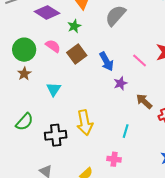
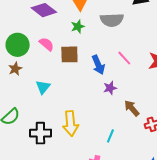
gray semicircle: (116, 15) -> (112, 20), turned -140
green star: (74, 26) -> (78, 27), moved
brown square: (77, 54) -> (69, 54), turned 30
pink line: (140, 61) -> (124, 58), moved

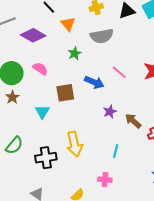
green star: (78, 27) -> (75, 53), moved
brown square: (69, 54) -> (65, 93), moved
blue arrow: (98, 65) -> (94, 82), turned -36
purple star: (110, 88) -> (110, 112), moved

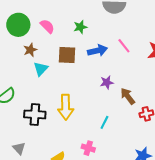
green star: (75, 53) -> (80, 27), moved
blue arrow: (94, 82) -> (97, 50), turned -48
brown star: (12, 97) -> (30, 50), moved

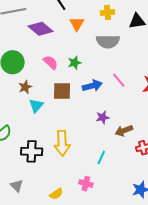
pink semicircle: (47, 26) -> (51, 62), moved
brown arrow: (128, 96) -> (124, 131), turned -72

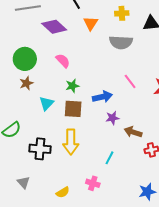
green star: (75, 63) -> (72, 86), moved
blue arrow: (92, 86) -> (102, 97), moved
brown star: (25, 87) -> (26, 83), moved
brown square: (62, 91) -> (73, 109), moved
brown arrow: (124, 131) -> (133, 132), turned 36

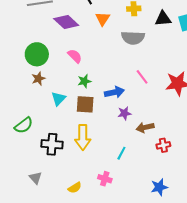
brown arrow: (133, 132) -> (145, 127), turned -30

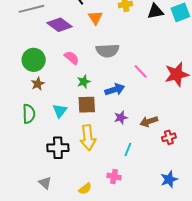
gray semicircle: (133, 38) -> (108, 51), moved
cyan triangle: (58, 99) -> (60, 111), moved
purple star: (124, 113) -> (121, 118), moved
green semicircle: (24, 125) -> (29, 114), moved, turned -48

